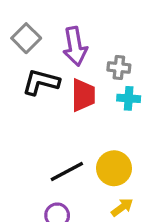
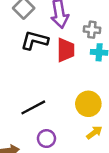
black line: (67, 171) -> (33, 107), moved

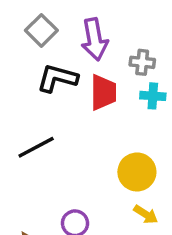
black line: (33, 107) -> (36, 147), moved
yellow arrow: (94, 133) -> (146, 214), turned 70

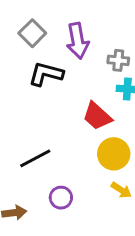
red trapezoid: (103, 92) -> (97, 116), moved, turned 132
black line: (36, 147) -> (35, 158), moved

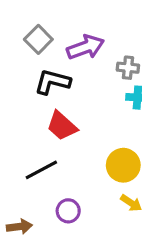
purple arrow: (78, 41) -> (85, 47), turned -100
red trapezoid: (97, 116) -> (62, 126), moved

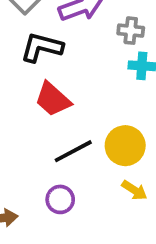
black line: (41, 170) -> (73, 151), moved

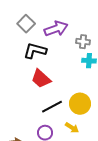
yellow arrow: (134, 190) -> (72, 128), moved

